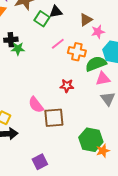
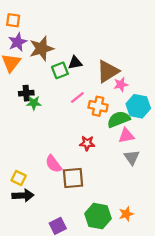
green square: (42, 19) -> (60, 70), turned 35
brown triangle: (86, 20) -> (108, 71), size x1.6
green hexagon: (91, 140) -> (98, 216), moved

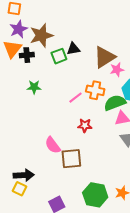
black cross: (26, 93) -> (27, 55), moved
pink line: (77, 98) -> (75, 98), moved
yellow square: (19, 178) -> (20, 189), moved

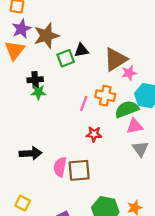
black cross: (27, 55) -> (35, 80), moved
pink line: (75, 98) -> (84, 104), turned -32
pink semicircle: (53, 145) -> (60, 167), moved, turned 48
black arrow: (24, 175) -> (31, 153), moved

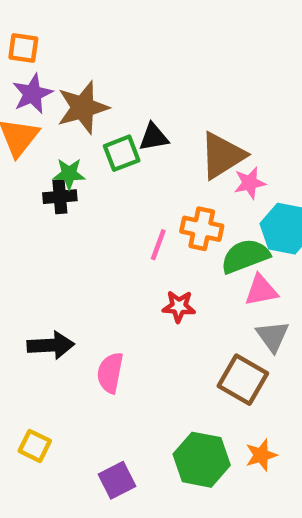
green star: (38, 92) -> (69, 174), moved
brown square: (79, 170) -> (243, 380), moved, turned 35

